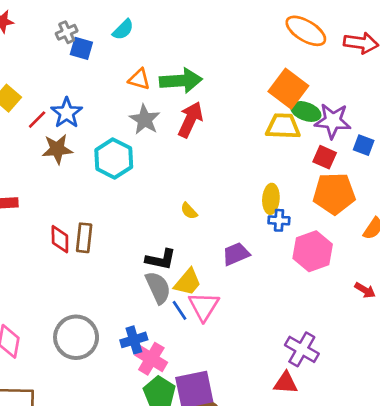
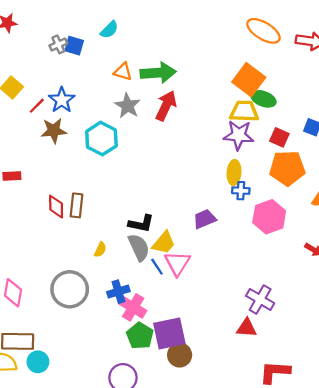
gray cross: (67, 32) -> (58, 44), moved
purple star: (333, 121) -> (239, 135), moved
yellow semicircle: (189, 211) -> (100, 250), moved, turned -112

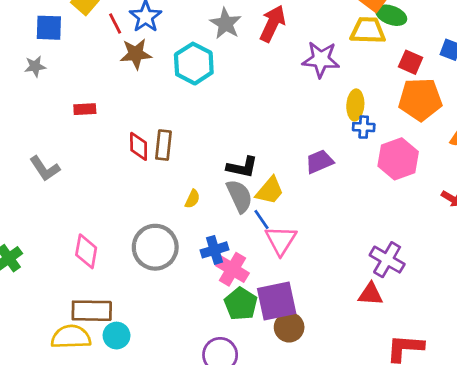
red line: (37, 106) -> (115, 24), turned -72
purple star: (239, 135) -> (321, 59), moved
pink triangle: (177, 263) -> (281, 240), moved

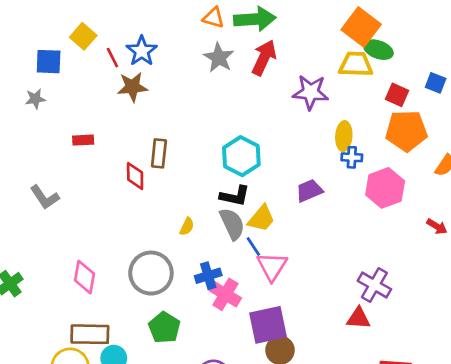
cyan hexagon: (194, 64) -> (241, 156), moved
brown rectangle: (163, 145) -> (159, 153), moved
green pentagon: (241, 304) -> (164, 328), moved

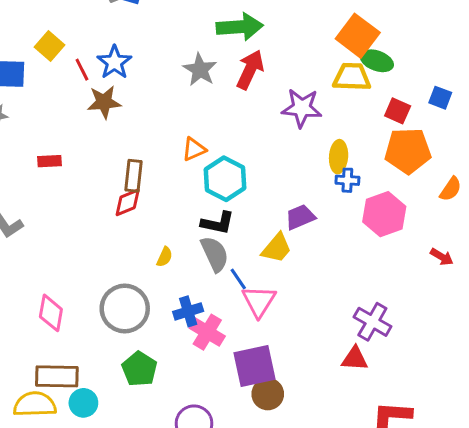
orange triangle: (213, 18) -> (194, 149), moved, turned -40
red diamond: (135, 176) -> (128, 202), moved, turned 68
yellow trapezoid: (261, 219) -> (277, 248), moved

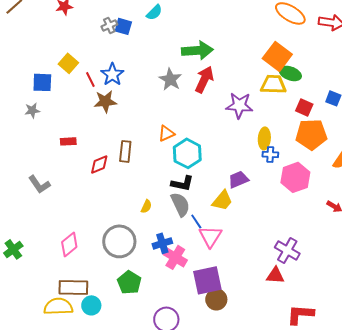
red diamond: (128, 202) -> (99, 164), moved
pink diamond: (51, 313) -> (69, 244), turned 40

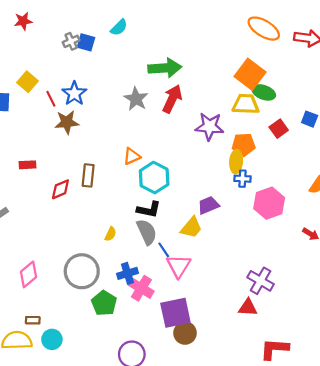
red square: (304, 107) -> (279, 129), turned 30
orange pentagon: (311, 134) -> (244, 145), moved, size x0.7
green pentagon: (129, 282) -> (104, 303), moved
brown rectangle: (73, 287) -> (33, 320), size x0.5

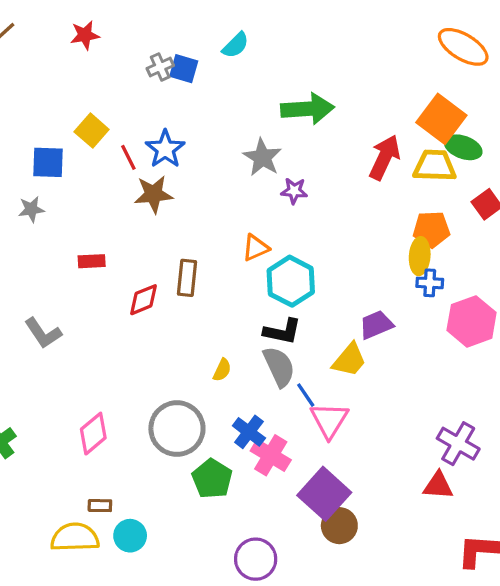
red arrow: (172, 99) -> (385, 157), moved
purple star: (209, 126) -> (294, 191), moved, size x0.6
blue cross: (128, 273) -> (249, 432), turned -36
purple square: (175, 313) -> (324, 494), turned -36

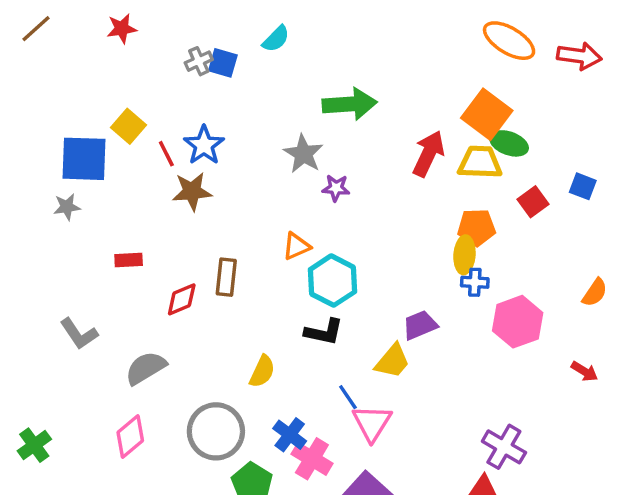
blue square: (48, 162) -> (84, 159), size x1.4
gray semicircle: (279, 367) -> (146, 368), moved, turned -96
yellow semicircle: (222, 370) -> (262, 371), size x1.4

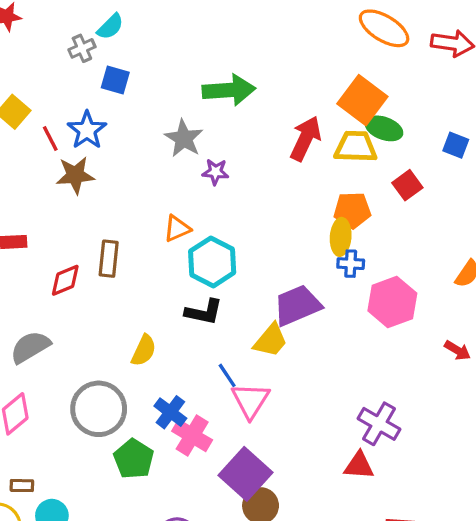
cyan semicircle: (276, 39) -> (110, 27), moved
blue square: (223, 63) -> (115, 80), moved
blue square: (583, 186) -> (456, 145), moved
purple trapezoid: (420, 325) -> (297, 305), size x1.4

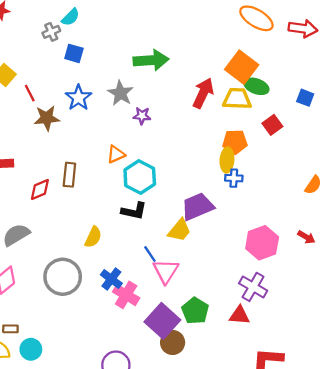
blue star: (87, 130) -> (78, 98), moved
pink hexagon: (392, 302) -> (262, 243), moved
green pentagon: (134, 459) -> (195, 311), moved

